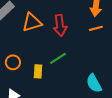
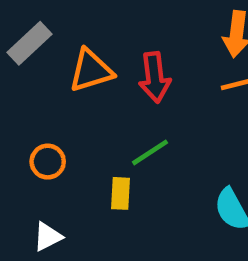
yellow rectangle: (38, 71) -> (120, 193), moved

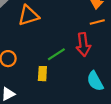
red arrow: (155, 77) -> (83, 45), moved

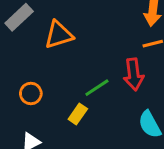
yellow rectangle: (42, 74) -> (78, 114), turned 32

